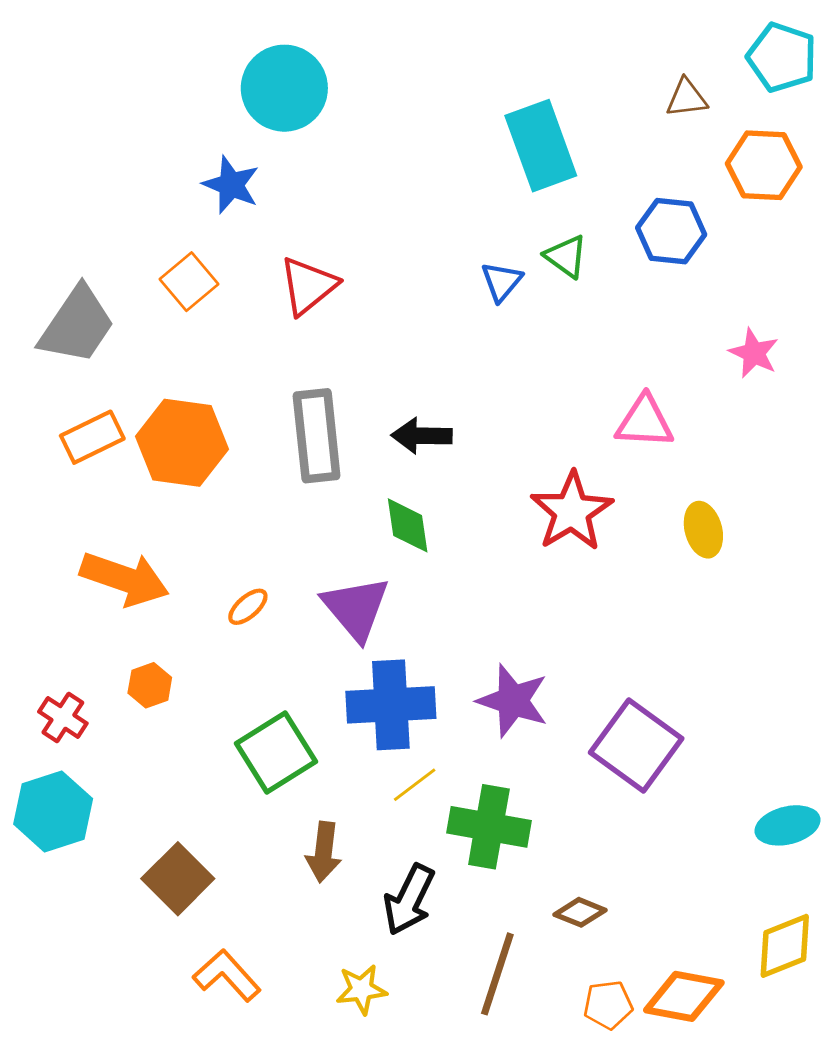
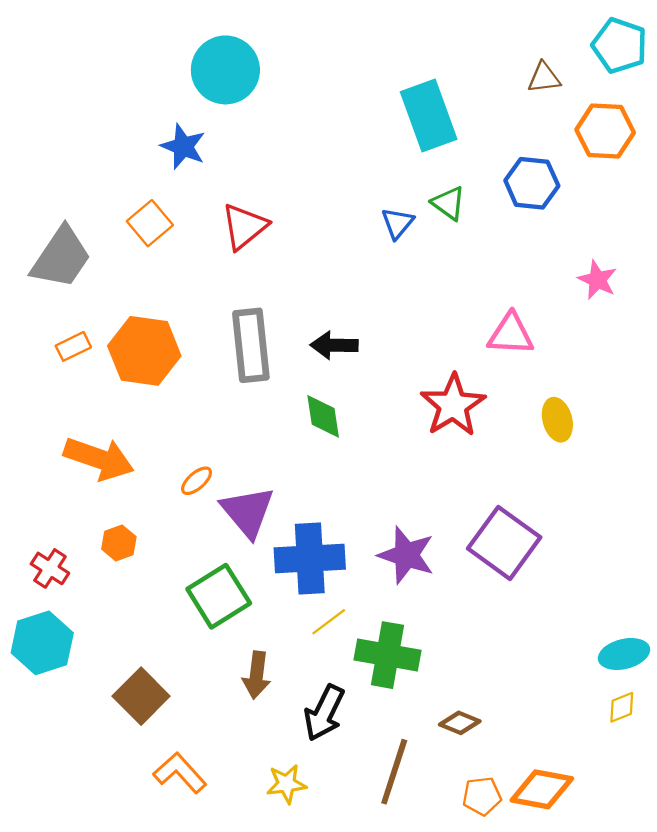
orange rectangle: (92, 437) -> (73, 346), size x0.7
purple triangle: (356, 608) -> (248, 512), moved
purple square: (636, 746) -> (504, 543), moved
yellow diamond: (785, 946) -> (622, 707), moved, size x0.6

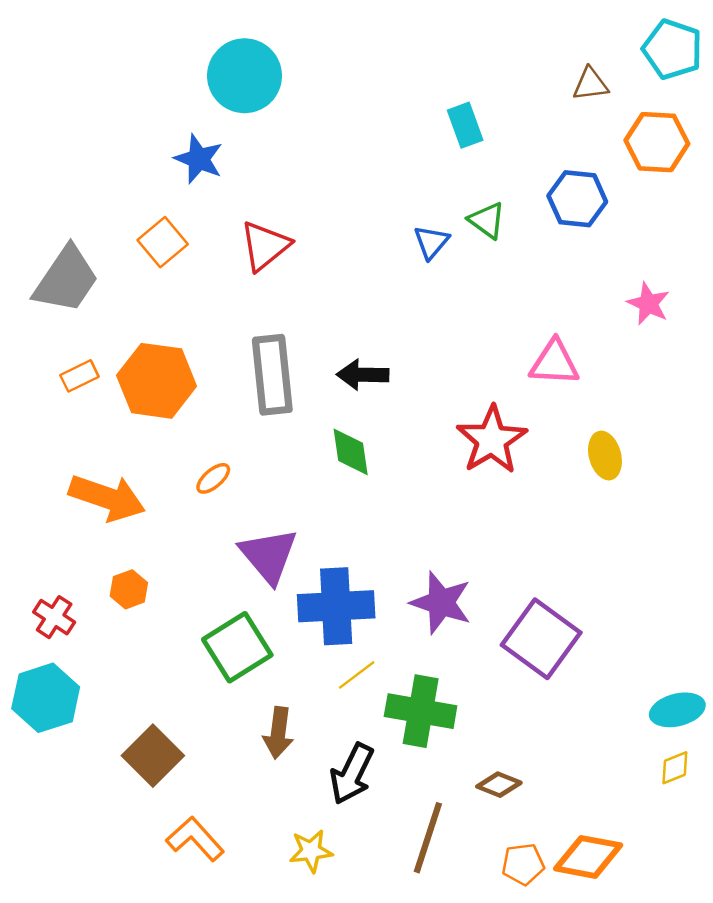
cyan rectangle: (429, 115) -> (465, 125), size x0.6
orange ellipse: (197, 481) -> (213, 478), moved
purple square: (504, 543) -> (541, 639), moved

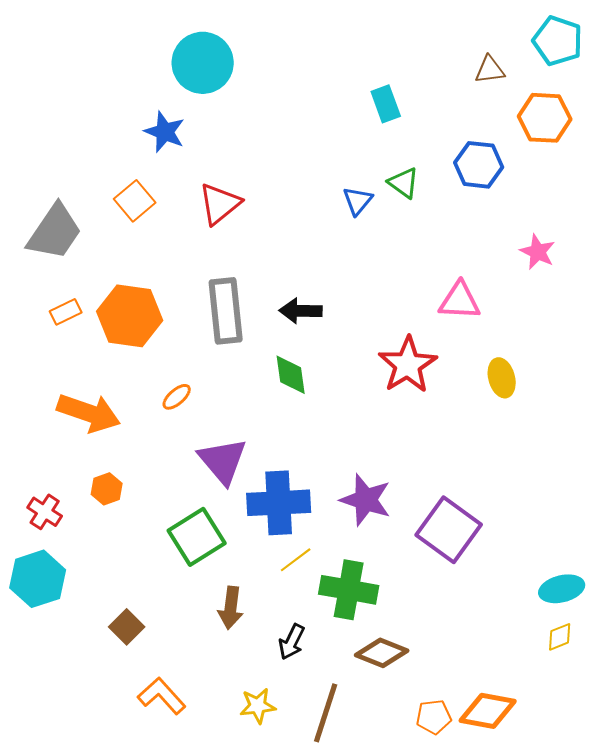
brown square: (153, 756) -> (127, 627), size x0.7
black arrow: (352, 774) -> (292, 642), size x0.7
brown diamond: (499, 785) -> (382, 653), moved, size x1.4
brown line: (428, 838) -> (326, 713), moved

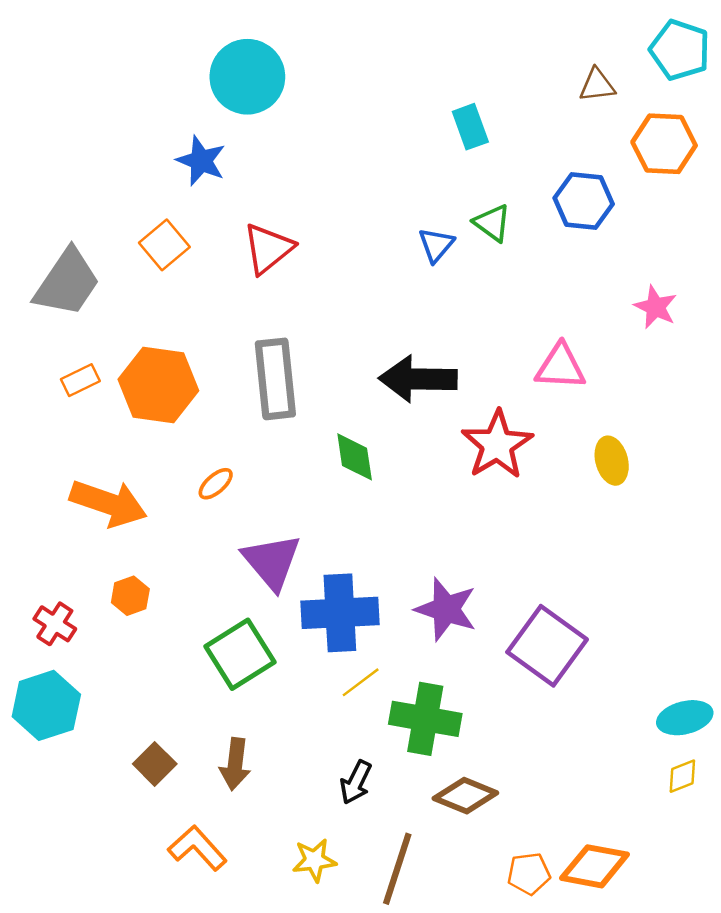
black arrow: (301, 311) -> (418, 379), moved, size x1.5
brown arrow: (231, 608) -> (235, 764), moved

